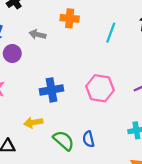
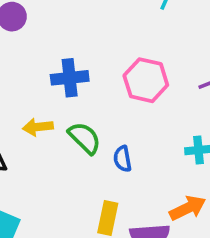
green semicircle: (64, 140) -> (85, 138), moved

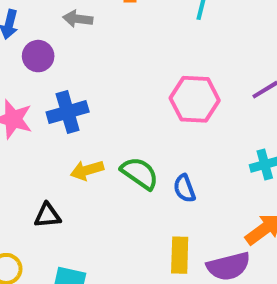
blue cross: (70, 78) -> (68, 112), moved

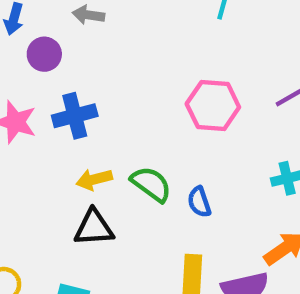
black triangle: (48, 216) -> (94, 228), moved, size x1.4

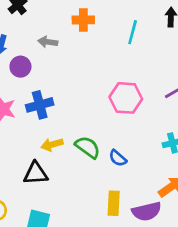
blue semicircle: (199, 202) -> (118, 158), turned -30
black triangle: (94, 228) -> (36, 173), moved

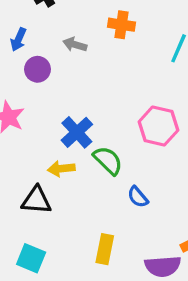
blue cross: (40, 105) -> (77, 132), moved, turned -36
green semicircle: (88, 147) -> (108, 161), moved
yellow rectangle: (114, 203) -> (105, 249), moved

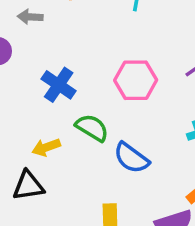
blue cross: (77, 132) -> (59, 85), moved
blue semicircle: (138, 197) -> (131, 158), size x1.5

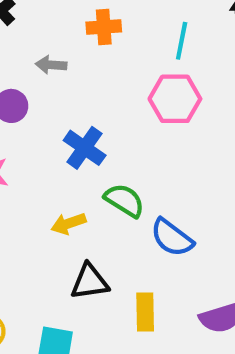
pink hexagon: (136, 80) -> (175, 99), moved
black triangle: (28, 186) -> (90, 282), moved

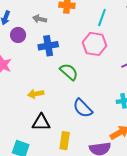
blue cross: (85, 148) -> (48, 46), moved, turned 36
green semicircle: (124, 200) -> (69, 72), moved

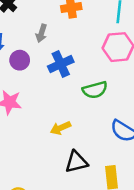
gray arrow: (40, 19) -> (41, 33), turned -72
green semicircle: (69, 72) -> (95, 90), turned 138

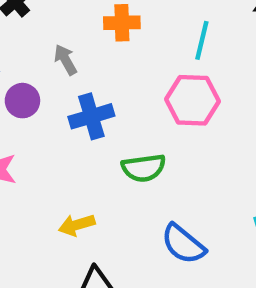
gray arrow: (41, 33) -> (65, 60), turned 126

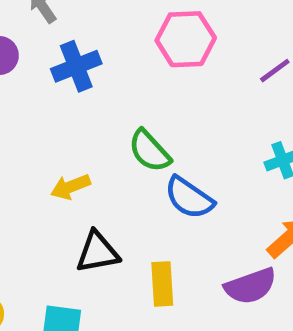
green semicircle: (144, 168) -> (150, 151), moved, turned 60

